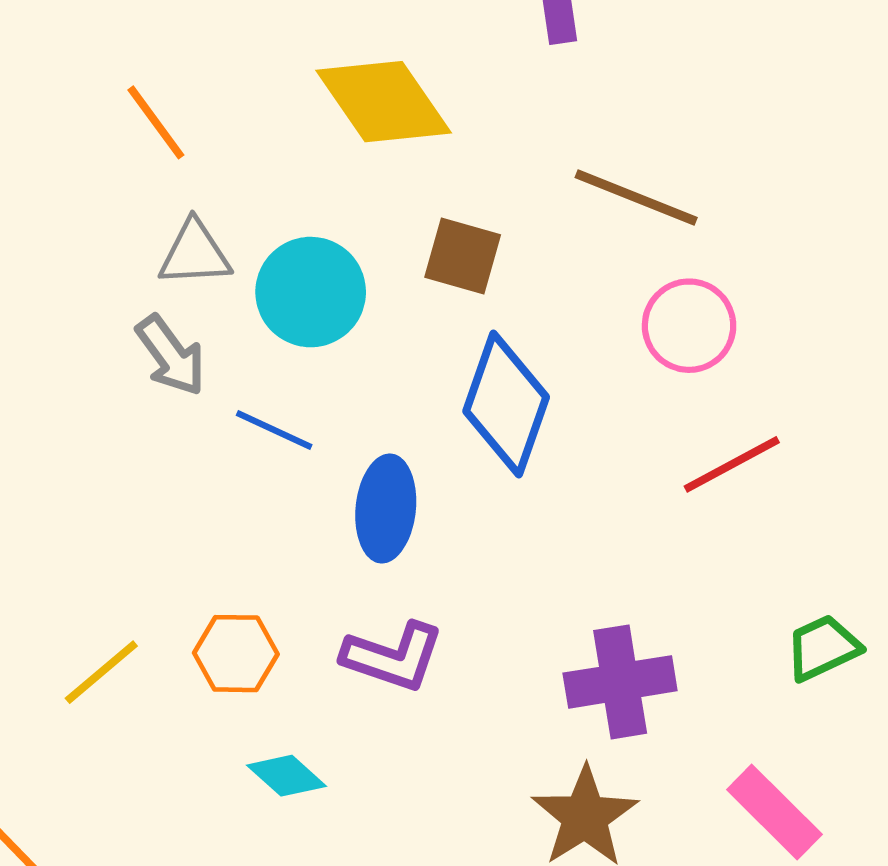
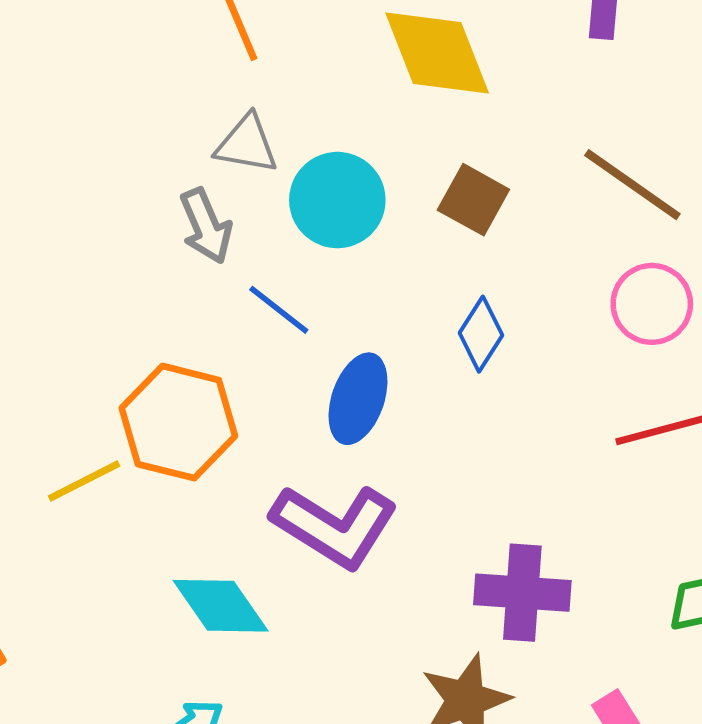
blue diamond: (506, 404) -> (481, 334), size x0.6
orange hexagon: (236, 654) -> (178, 422), moved, size x1.6
purple L-shape: (393, 657) -> (335, 526), size x1.4
cyan diamond: (287, 776) -> (221, 606), size x1.5

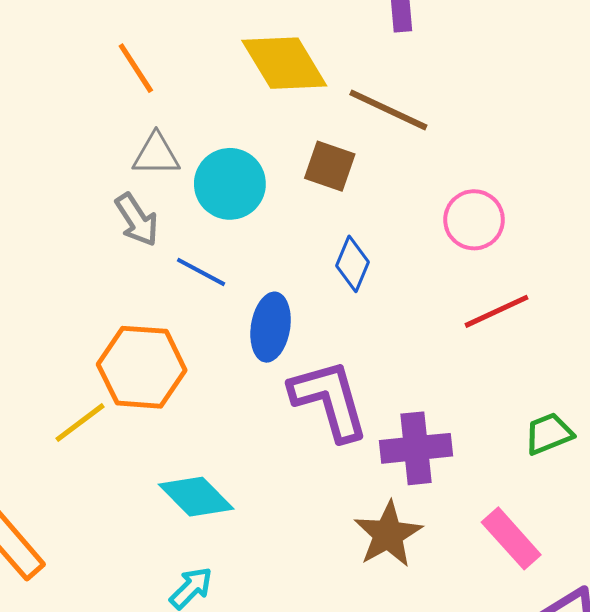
brown line: (632, 185) -> (388, 110), moved
purple L-shape: (335, 526) -> (329, 400), moved, turned -128

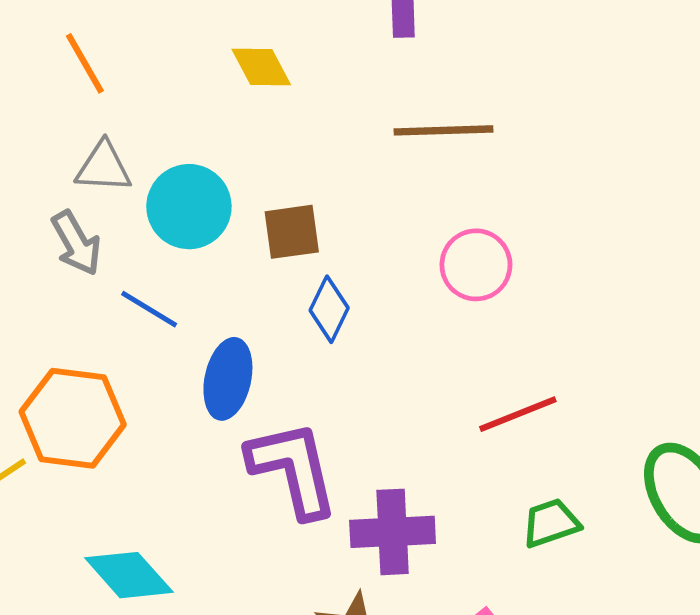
yellow diamond: (284, 63) -> (261, 67), size x0.6
brown line: (388, 110) -> (444, 130), moved, turned -30
brown square: (330, 166) -> (292, 232), moved, turned -30
red line: (497, 311) -> (518, 414), moved

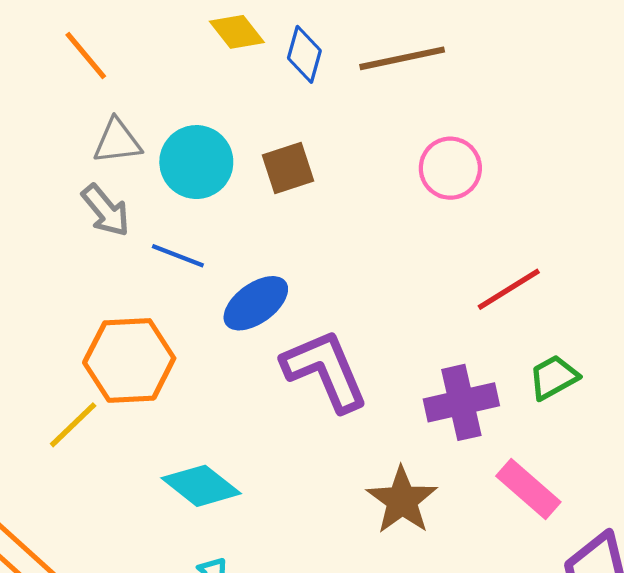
blue diamond: (329, 309) -> (304, 54), moved
blue ellipse: (228, 379) -> (256, 303), turned 52
purple cross: (393, 532) -> (461, 402), moved

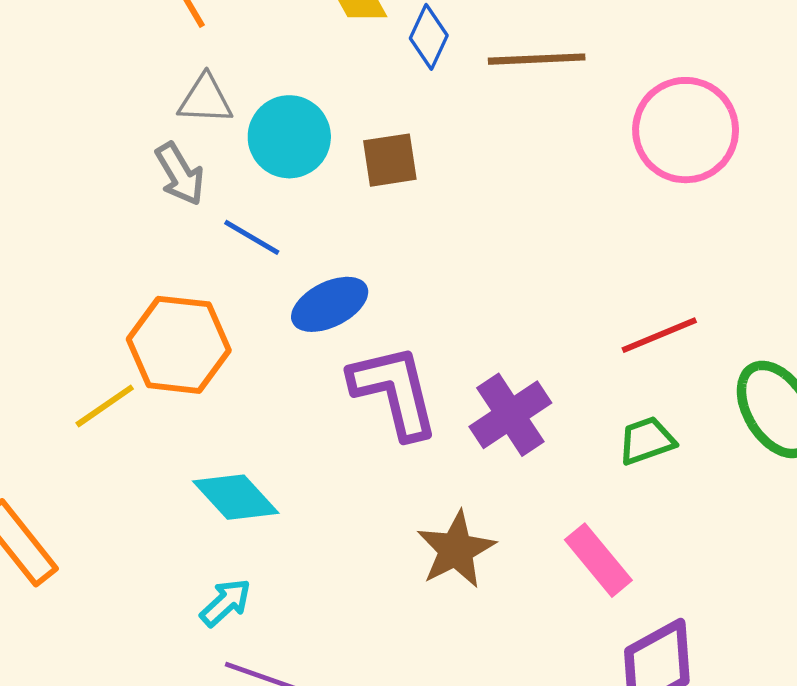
pink circle: (450, 168) -> (686, 130), moved, size x1.5
red line: (509, 289) -> (659, 335), moved
purple cross: (461, 402) -> (510, 415), moved, turned -30

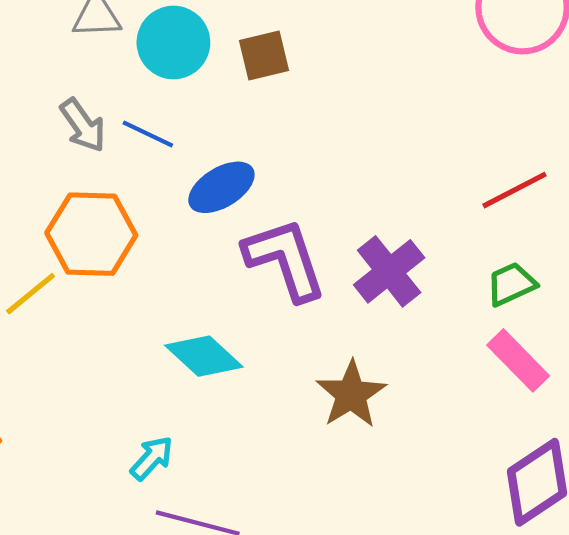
gray arrow: (180, 174) -> (83, 125), moved
cyan diamond: (236, 497) -> (204, 356), moved
pink rectangle: (598, 560) -> (518, 360), moved

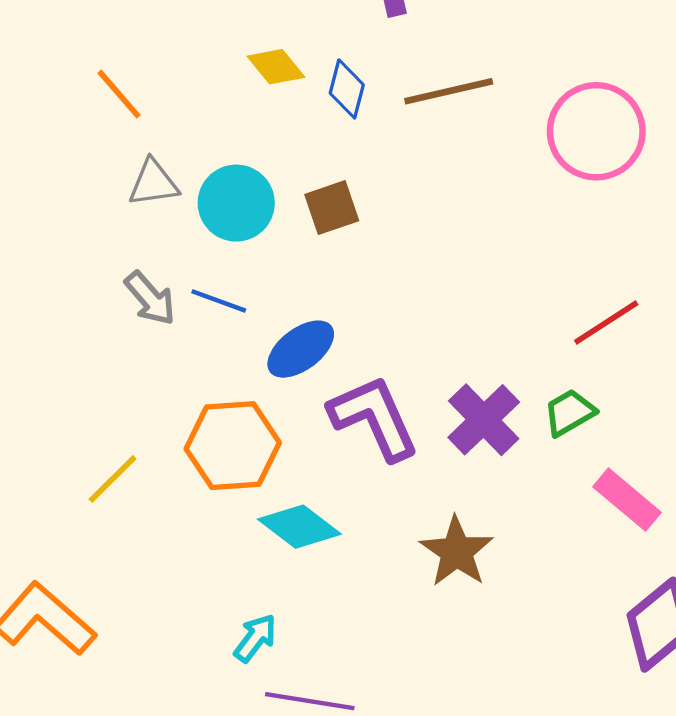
orange hexagon: (91, 234) -> (233, 446), moved
green trapezoid: (511, 284) -> (569, 413), moved

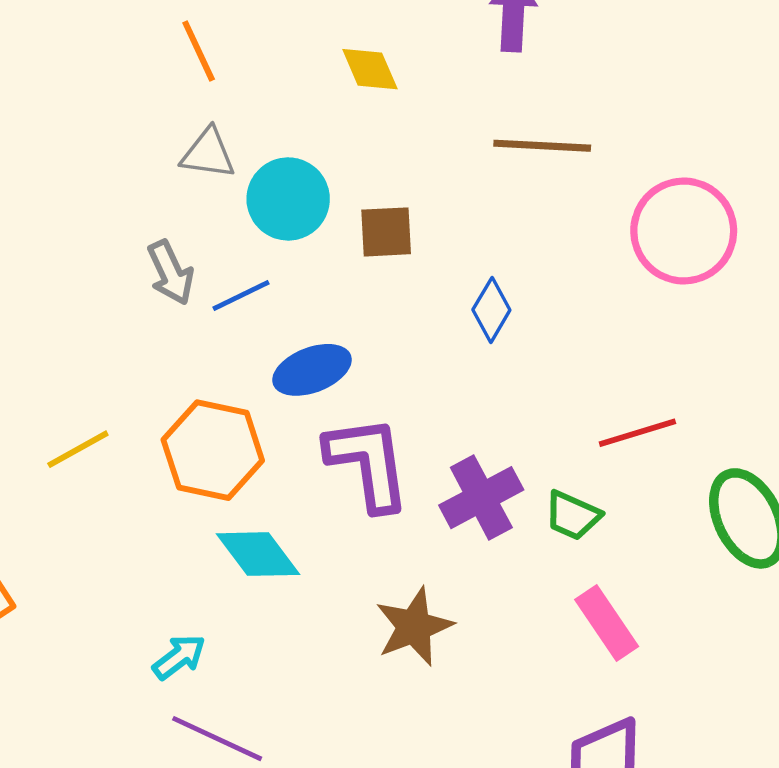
blue diamond: (347, 89) -> (491, 310), moved
blue line: (219, 301) -> (241, 296), turned -62
green trapezoid: (569, 413) -> (573, 516), turned -142

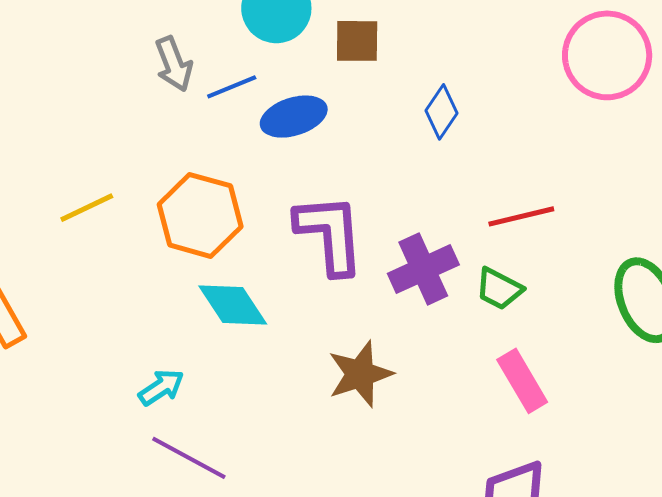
blue ellipse: (312, 370) -> (294, 117), moved
red line: (637, 433) -> (521, 216), moved

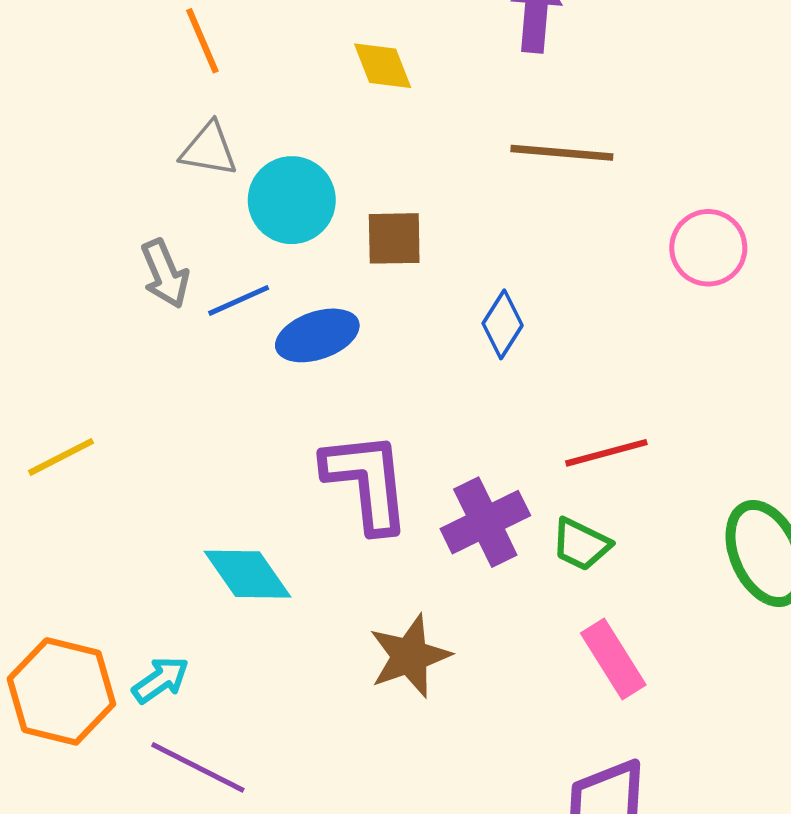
pink circle: (607, 55) -> (708, 248), size x0.7
orange hexagon: (200, 215) -> (61, 691), moved

